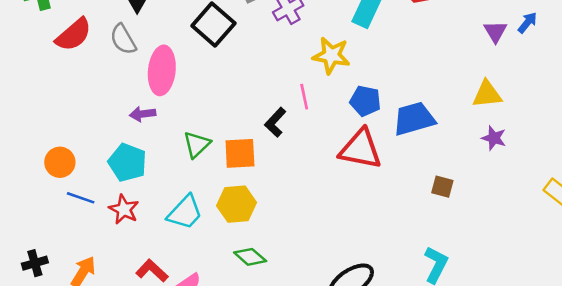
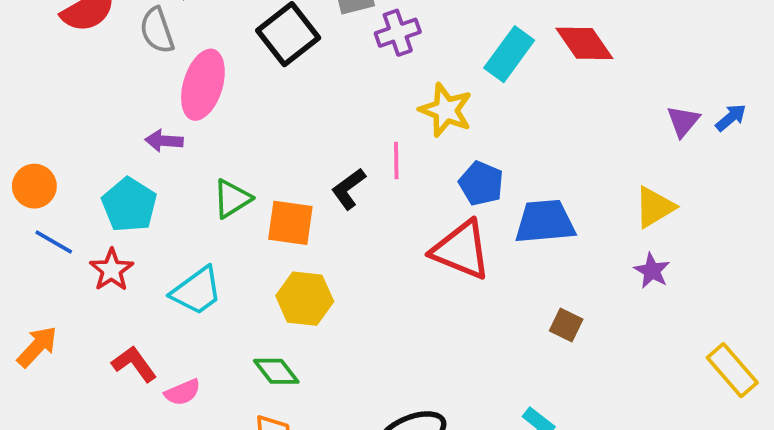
yellow triangle: (487, 94) -> (654, 207), turned -36
yellow hexagon: (237, 204) -> (305, 299), moved

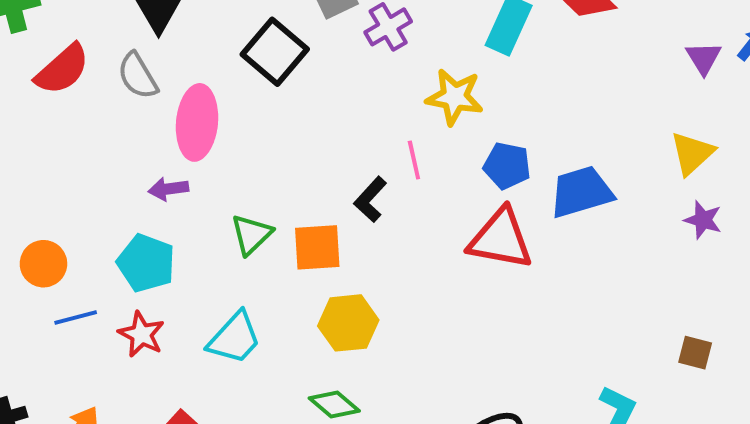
blue line: (54, 242) -> (76, 318), turned -33
brown square: (566, 325) -> (695, 353), moved

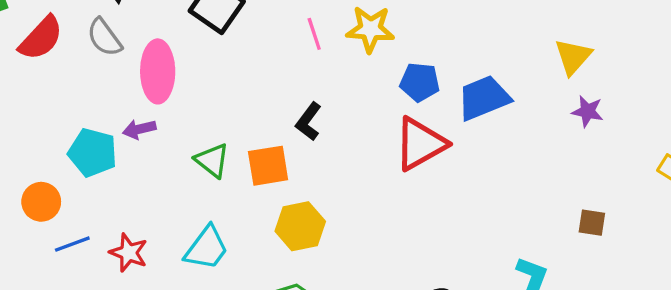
pink line: (414, 160) -> (314, 34), moved
green triangle: (251, 235) -> (212, 160), turned -33
red triangle: (500, 239) -> (420, 144), turned -34
cyan pentagon: (146, 263) -> (93, 153), moved

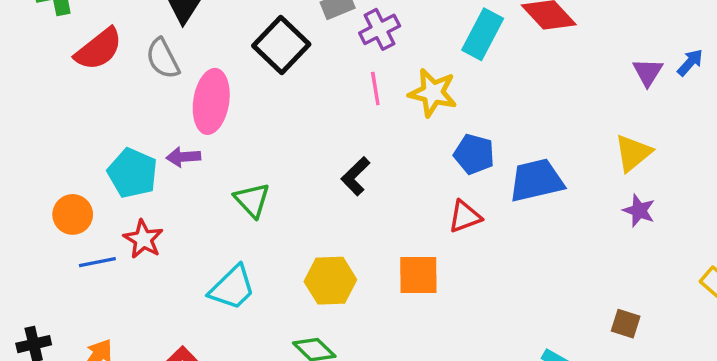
red triangle: (420, 144) -> (465, 217), size x0.6
orange square: (268, 166) -> (418, 275), moved
red star: (129, 253) -> (143, 239), moved

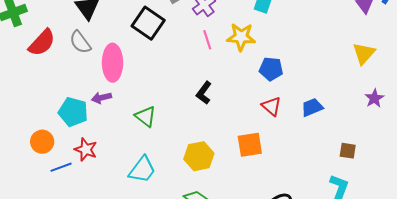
blue trapezoid: (536, 180) -> (312, 107), moved, size x0.7
purple star: (639, 211) -> (374, 98), moved, turned 30
red triangle: (465, 217) -> (271, 106), turned -50
brown square: (626, 324) -> (348, 151), moved

